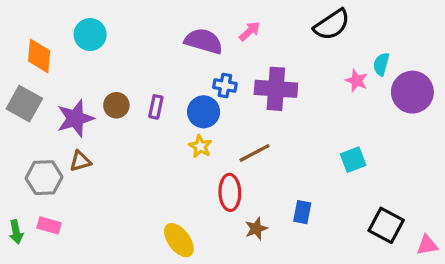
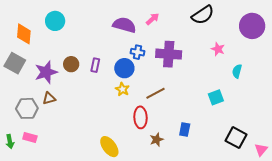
cyan semicircle: (381, 64) -> (237, 71), moved
purple circle: (412, 92) -> (252, 26), moved
pink triangle: (427, 245) -> (261, 150), turned -40

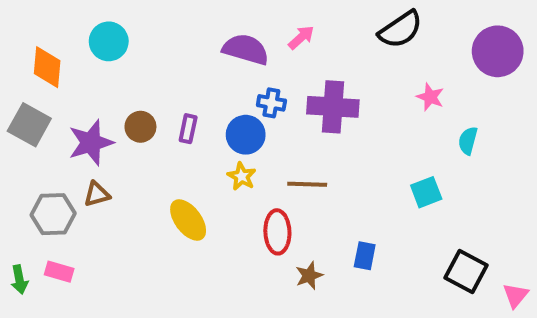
brown line: (156, 93) -> (307, 184), turned 30
yellow ellipse: (109, 147) -> (188, 220), moved

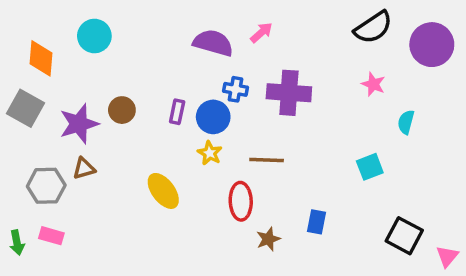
black semicircle: (400, 29) -> (373, 27), moved
purple rectangle: (188, 129) -> (177, 112), moved

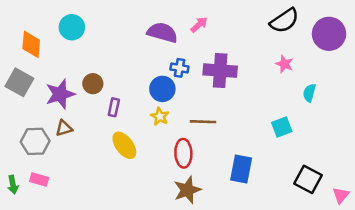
purple rectangle: (177, 112) -> (114, 107), moved
blue rectangle: (316, 222) -> (241, 169), size x1.5
brown star: (268, 239) -> (187, 190), moved, size x1.5

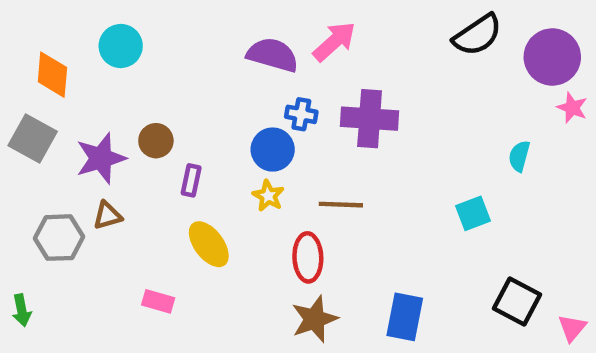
pink arrow: (199, 25) -> (334, 42), size x1.5
pink star: (284, 64) -> (572, 108), moved
blue rectangle: (241, 169) -> (405, 317), moved
pink rectangle: (39, 179) -> (158, 301), moved

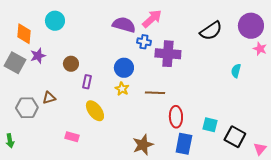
black semicircle: (477, 35) -> (211, 31), moved
blue cross: (301, 114) -> (144, 42), moved
purple star: (101, 158) -> (38, 56), moved, size x0.7
cyan square: (473, 213) -> (210, 125), moved, turned 35
red ellipse: (308, 257) -> (176, 117), moved

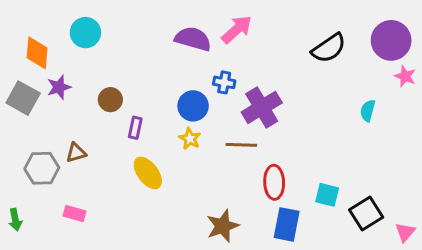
blue cross: (144, 42) -> (224, 82), moved
purple cross: (168, 54) -> (262, 107), moved, turned -35
pink rectangle: (72, 137) -> (75, 213), moved
black square: (235, 137) -> (366, 213), turned 30

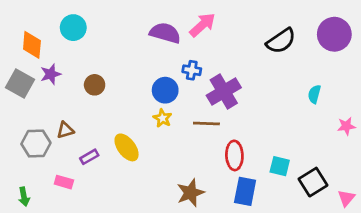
pink star: (405, 76) -> (346, 126), moved, turned -30
purple rectangle: (135, 128) -> (89, 157), moved, turned 48
green arrow: (15, 220) -> (24, 197), moved

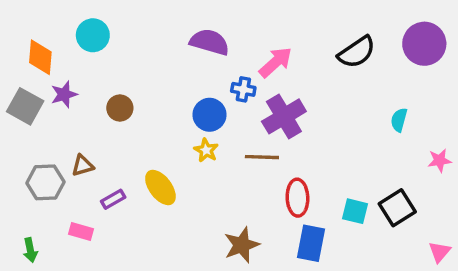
pink arrow: (202, 25) -> (275, 62), moved
black square: (313, 182) -> (397, 208), moved

